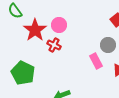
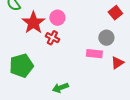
pink rectangle: (96, 61) -> (94, 54), turned -56
green pentagon: (23, 73) -> (21, 66), turned 30

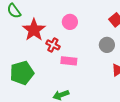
pink circle: (57, 18) -> (70, 22), moved
pink rectangle: (94, 54) -> (69, 61), moved

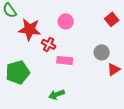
red star: (34, 30) -> (30, 29), turned -30
gray circle: (107, 45) -> (102, 52), moved

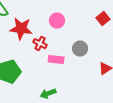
gray circle: (102, 52) -> (80, 49), moved

